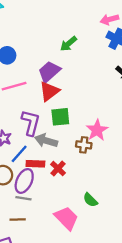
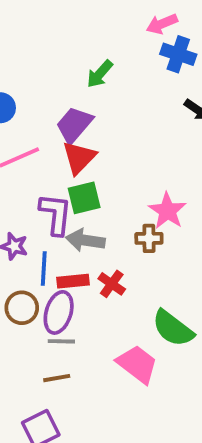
green square: (60, 117) -> (84, 198), moved
blue line: (19, 154) -> (44, 269), turned -30
green semicircle: (90, 200) -> (173, 328), size x1.6

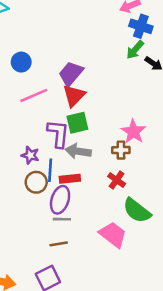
green arrow: (100, 74) -> (135, 50), moved
red cross: (112, 284) -> (117, 180), moved
brown circle: (22, 308) -> (36, 182), moved

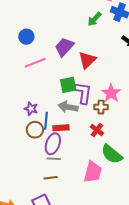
green arrow: (135, 50) -> (94, 19), moved
red triangle: (74, 96) -> (87, 60), moved
purple L-shape: (58, 134) -> (83, 93), moved
pink trapezoid: (113, 235) -> (93, 172), turned 65

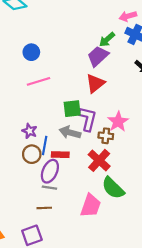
purple trapezoid: (64, 47) -> (98, 56), moved
red cross: (97, 130) -> (99, 160), size x1.5

